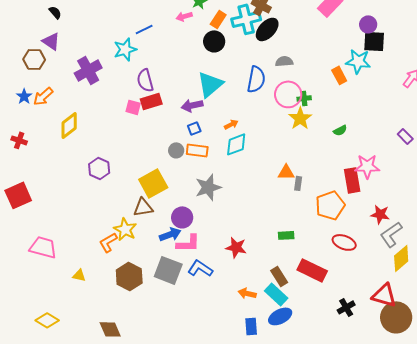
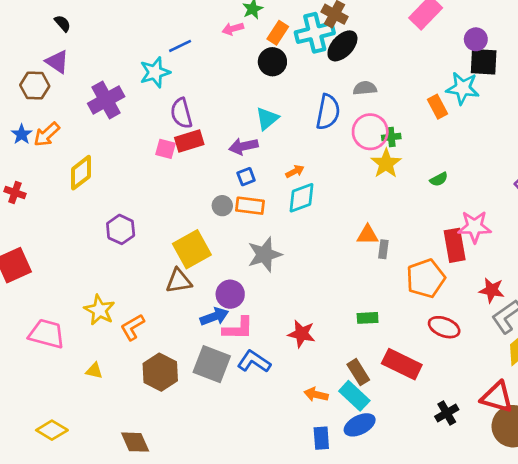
cyan triangle: (210, 84) -> (267, 119), size x0.7
yellow star: (125, 229) -> (99, 310), moved

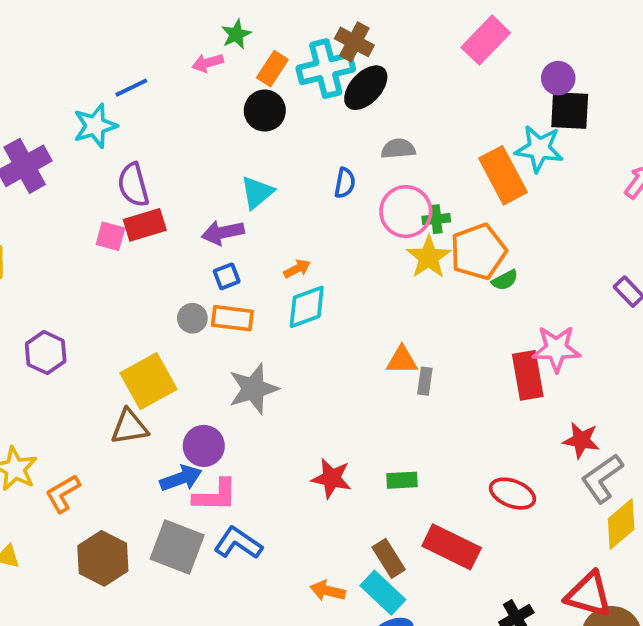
orange rectangle: (438, 107) -> (503, 175), size x1.6
blue semicircle: (328, 112) -> (345, 183), size x0.6
orange pentagon: (426, 278) -> (478, 252), moved
red star: (302, 334) -> (331, 478), moved

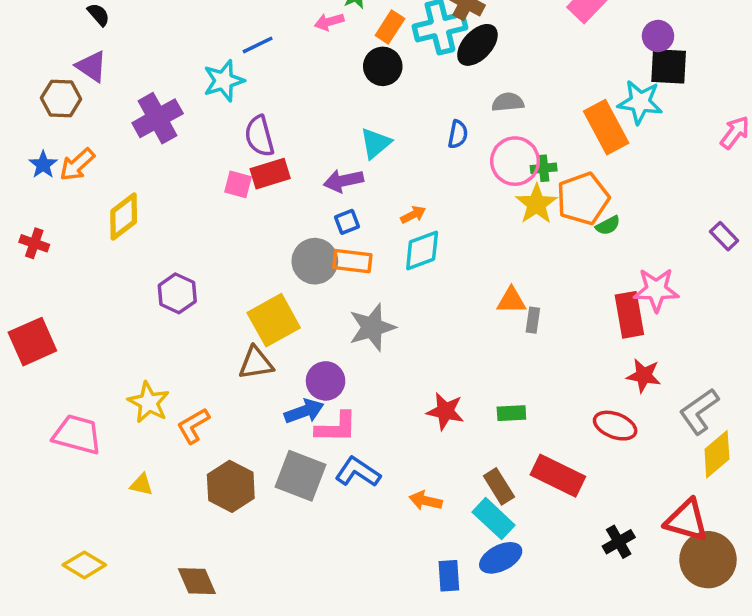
gray circle: (192, 318) -> (315, 261), size x1.6
red star: (581, 440) -> (644, 376), moved
orange arrow: (328, 591) -> (426, 501), moved

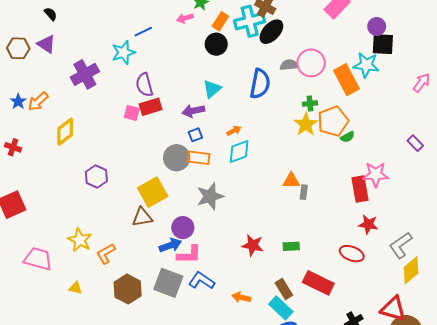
brown hexagon: (61, 99) -> (18, 48), moved
blue semicircle: (458, 134) -> (260, 84), size x1.8
pink circle: (515, 161) -> (311, 63), moved

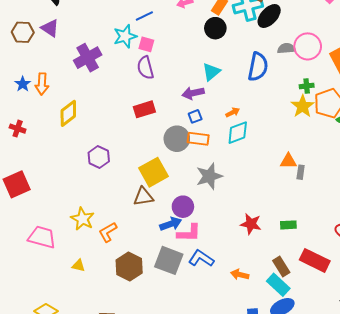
orange arrow: (38, 101) -> (42, 84), turned -45
red rectangle: (151, 107) -> (144, 109), moved
pink square: (132, 113) -> (146, 44), moved

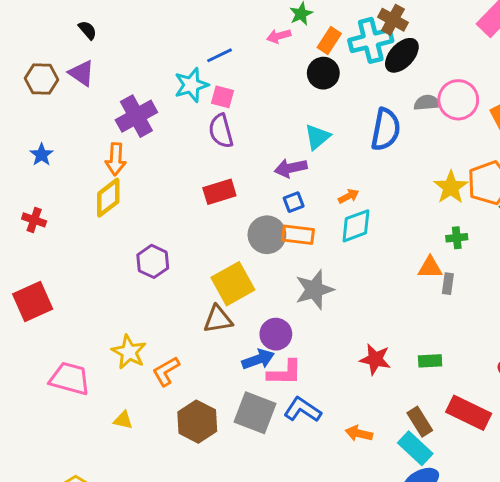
orange arrow: (42, 84) -> (116, 159), moved
green cross: (307, 86) -> (457, 238), moved

